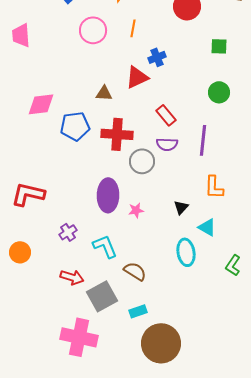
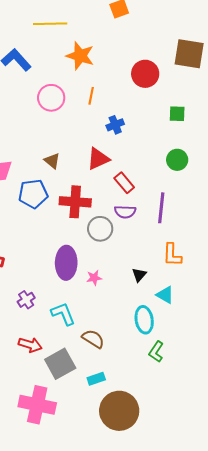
red triangle: (137, 77) -> (98, 159), moved
brown triangle: (104, 93) -> (52, 161), moved, turned 36
green L-shape: (233, 265) -> (156, 352), moved

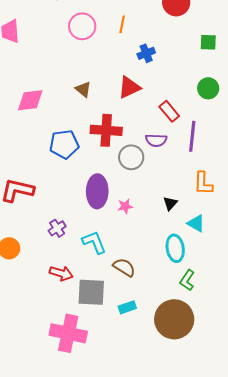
red rectangle: (124, 183) -> (169, 111), moved
blue pentagon: (33, 194) -> (64, 144), moved
gray square: (60, 364) -> (91, 292), turned 32
brown circle: (119, 411) -> (174, 319), moved

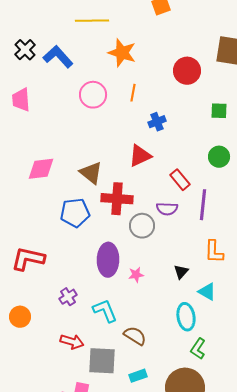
brown triangle: (83, 89) -> (91, 173), moved, size x1.4

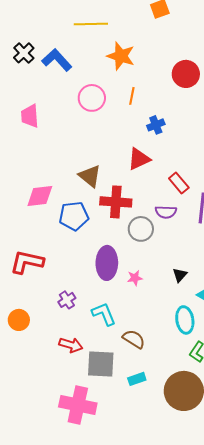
pink trapezoid: (21, 100) -> (30, 116), moved
pink diamond: (41, 169) -> (40, 196), moved

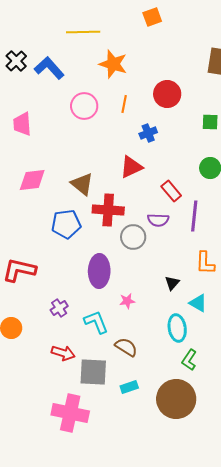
red circle: (186, 74) -> (167, 94), moved
pink diamond: (40, 196) -> (32, 180), moved
pink star: (135, 278) -> (127, 301), moved

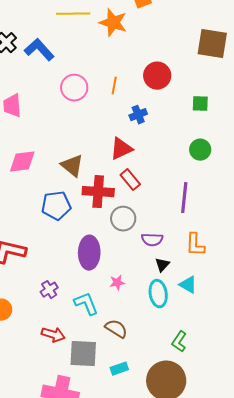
orange star: (113, 64) -> (113, 23), moved
red rectangle: (171, 191) -> (130, 180), moved
purple semicircle: (158, 220) -> (152, 240), moved
cyan ellipse: (177, 328) -> (158, 294), moved

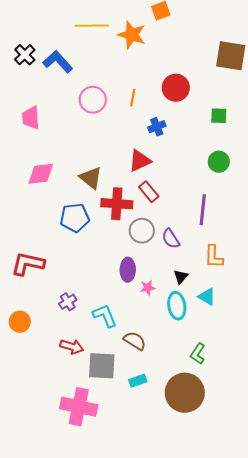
purple semicircle: (152, 240) -> (171, 239), moved, turned 55
purple ellipse: (89, 253) -> (128, 270), moved, size x0.7
pink star: (117, 283) -> (148, 288), moved

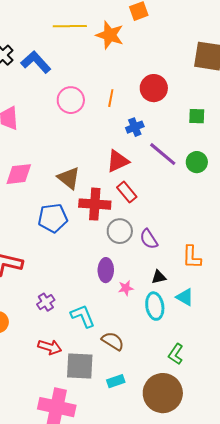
purple line: (203, 210) -> (163, 154), moved, turned -56
black triangle: (181, 277) -> (159, 277), turned 35

